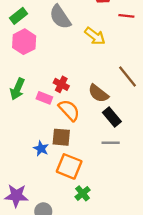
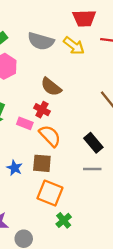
gray semicircle: (60, 17) -> (41, 41), turned -40
yellow arrow: (95, 36) -> (74, 46), moved
brown semicircle: (98, 93) -> (51, 87), moved
blue star: (41, 148) -> (15, 168), moved

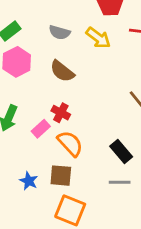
gray semicircle: (41, 41) -> (59, 32), size x0.7
brown semicircle: (51, 87) -> (62, 71), moved
pink rectangle: (25, 123) -> (41, 129), turned -63

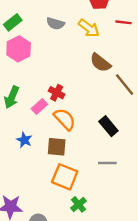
brown semicircle: (62, 71) -> (100, 63), moved
blue star: (29, 181) -> (24, 140), moved
gray line: (120, 182) -> (107, 163), moved

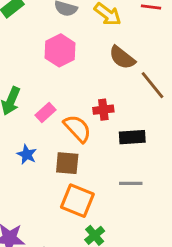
pink hexagon: (19, 49) -> (60, 50), moved
red cross: (57, 93) -> (103, 110), moved, turned -35
black rectangle: (108, 126) -> (132, 137), turned -54

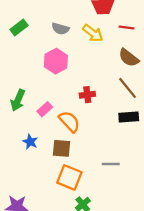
brown semicircle: (122, 58) -> (129, 58), moved
red cross: (103, 110) -> (87, 95), moved
black rectangle: (132, 137) -> (129, 117), moved

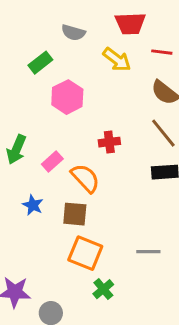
green rectangle: (19, 28) -> (40, 63), moved
gray semicircle: (60, 29) -> (73, 33), moved
gray line: (111, 164) -> (148, 252), moved

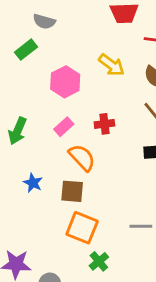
gray semicircle: (73, 33) -> (44, 21), moved
yellow arrow: (117, 60) -> (112, 65), moved
green rectangle: (40, 63) -> (26, 50), moved
pink rectangle: (52, 162) -> (64, 127), moved

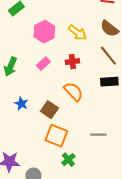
yellow arrow: (112, 65) -> (77, 33), moved
orange semicircle: (82, 158) -> (73, 92), moved
brown square: (72, 191) -> (49, 110), turned 30

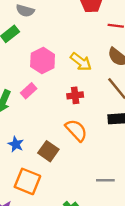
pink rectangle: (43, 64) -> (29, 91), moved
orange square: (56, 136) -> (27, 181), moved

